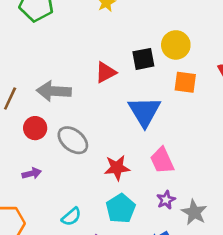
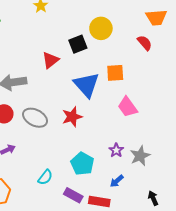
orange square: (185, 82) -> (115, 73), moved
pink trapezoid: (162, 160) -> (128, 107), moved
red star: (117, 168) -> (72, 117), moved
gray star: (194, 212) -> (140, 156), turned 30

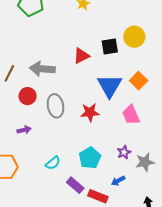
orange square: (115, 73) -> (139, 81), turned 36
pink trapezoid: (128, 107) -> (131, 115), moved
gray ellipse: (35, 118) -> (55, 106), turned 40

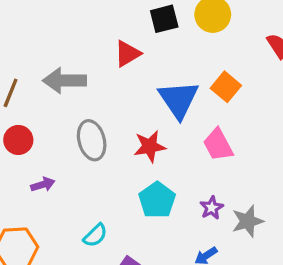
black square: (110, 47) -> (164, 19), moved
red circle: (28, 96) -> (18, 140), moved
cyan pentagon: (90, 158) -> (157, 200), moved

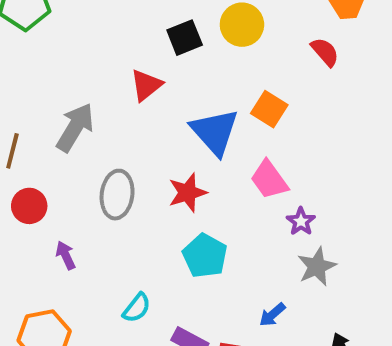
gray arrow: (65, 81) -> (75, 127), turned 129
gray ellipse: (92, 140) -> (117, 195), turned 30
purple arrow: (43, 184) -> (66, 255), turned -90
purple star: (212, 208) -> (301, 221), moved

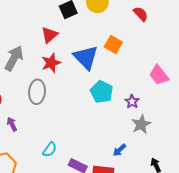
pink trapezoid: (269, 180) -> (159, 75), moved
red star: (187, 193) -> (51, 63), moved
cyan pentagon: (205, 256) -> (102, 92), moved

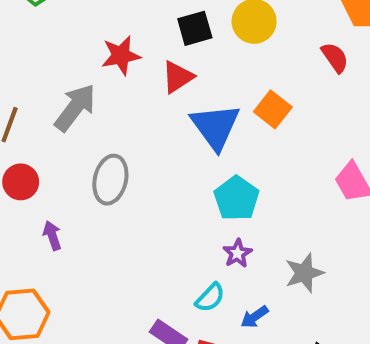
red triangle: (50, 35) -> (178, 77), moved
red star: (51, 63) -> (121, 55), moved
purple star: (132, 101) -> (237, 253), moved
cyan semicircle: (50, 150) -> (210, 298), moved

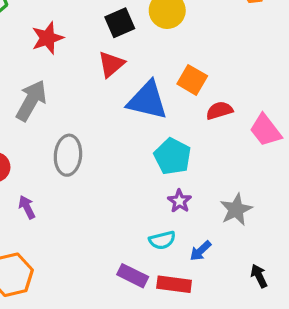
red star: (121, 55) -> (47, 38), moved
red semicircle: (335, 58) -> (219, 110), moved, turned -64
blue triangle: (215, 127) -> (147, 100), turned -33
cyan semicircle: (210, 298) -> (162, 240), turned 40

